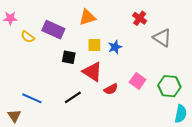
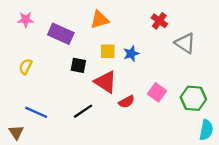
pink star: (10, 18) -> (26, 20), moved
yellow semicircle: (28, 37) -> (26, 67), moved, turned 80

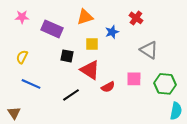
gray triangle: (185, 43) -> (149, 50), moved
blue star: (131, 54) -> (112, 32), moved
pink square: (157, 92) -> (134, 79), turned -35
blue line: (36, 112) -> (31, 84), moved

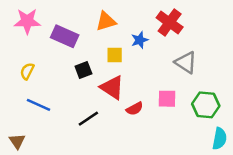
pink star: (22, 17) -> (27, 21), size x1.5
red cross: (136, 18) -> (170, 22), size x1.5
black square: (67, 56) -> (83, 70), turned -32

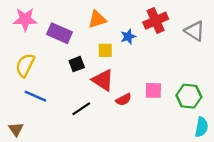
red cross: (170, 22) -> (156, 21), turned 30
gray triangle: (186, 62) -> (195, 31), moved
yellow semicircle: (27, 71) -> (25, 65), size x1.5

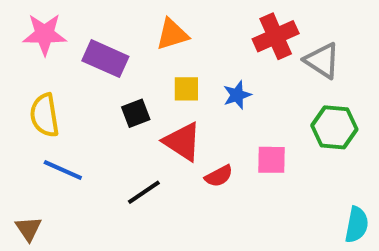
gray triangle: (195, 31) -> (322, 61), moved
blue star: (128, 37) -> (237, 95), moved
yellow semicircle: (25, 65) -> (45, 115), turned -35
green hexagon: (189, 96) -> (334, 127), moved

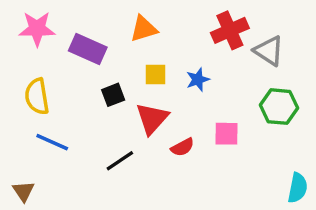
red triangle: (182, 142) -> (152, 118), turned 39

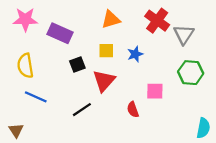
orange triangle: (144, 29) -> (111, 19), moved
red cross: (230, 30) -> (157, 21), turned -30
gray triangle: (269, 51) -> (184, 34), turned 30
red semicircle: (183, 147) -> (133, 110), moved, turned 98

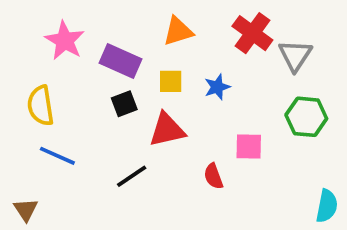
pink star: (25, 19) -> (65, 41), moved, turned 30
purple rectangle: (60, 33) -> (120, 61), moved
red triangle: (104, 81) -> (167, 130), turned 35

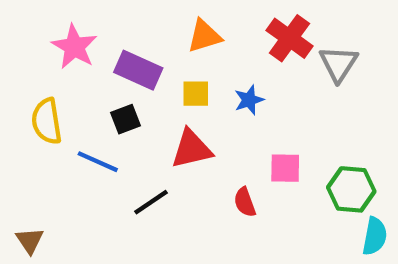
black square: (124, 104) -> (125, 119), moved
green hexagon: (306, 117) -> (351, 189), moved
blue line: (57, 156) -> (98, 162), moved

